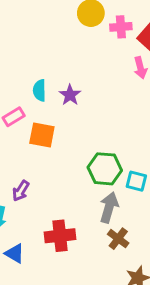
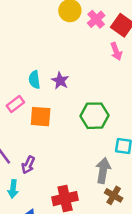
pink cross: (121, 27) -> (96, 19), turned -30
green hexagon: (105, 169) -> (95, 116), moved

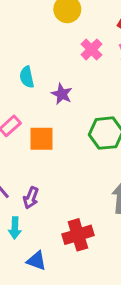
pink cross: (96, 19) -> (91, 49), moved
cyan semicircle: (34, 80) -> (27, 77), moved

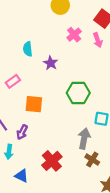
orange square: (41, 139) -> (34, 104), moved
red cross: (78, 235) -> (52, 161), turned -30

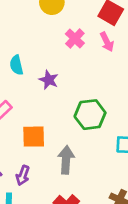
gray arrow: (84, 139) -> (66, 160), moved

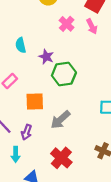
green hexagon: (90, 115) -> (64, 74), moved
gray arrow: (66, 160) -> (60, 120), turned -135

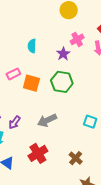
purple star: (46, 57) -> (63, 54), moved
orange square: (35, 102) -> (31, 83), moved

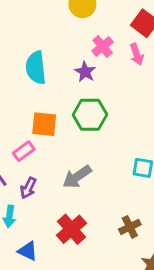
cyan semicircle: (32, 46) -> (36, 68), size x1.5
pink rectangle: (13, 74) -> (24, 151), moved
brown cross: (76, 158) -> (130, 227), turned 32

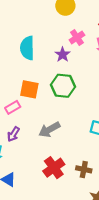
brown cross: (130, 227) -> (84, 169), turned 32
red cross: (71, 229) -> (54, 168), moved

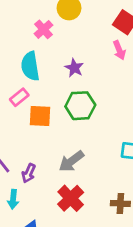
pink cross: (77, 38) -> (43, 29), moved
pink rectangle: (13, 107) -> (19, 97), moved
red cross: (54, 168) -> (71, 198), moved

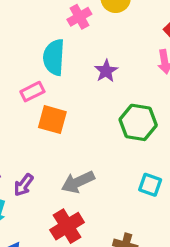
green hexagon: (80, 106) -> (138, 122), moved

